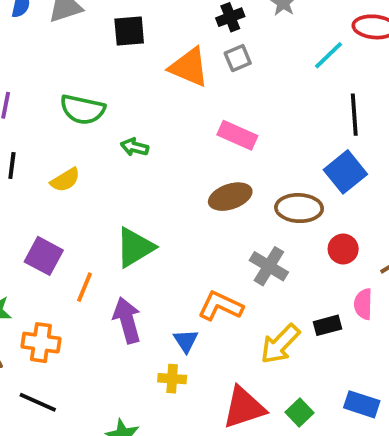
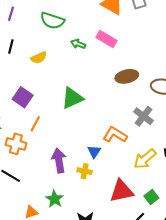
pink rectangle: (237, 135) -> (106, 39), moved
orange line: (84, 287) -> (35, 124), moved
purple arrow: (127, 320) -> (59, 161), moved

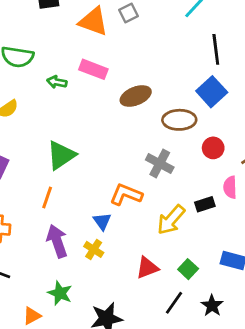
brown ellipse: (127, 76) -> (136, 96), moved
orange line: (35, 124) -> (47, 197), moved
yellow cross: (85, 171) -> (94, 249), turned 32
red triangle: (122, 191) -> (147, 268), size x0.7

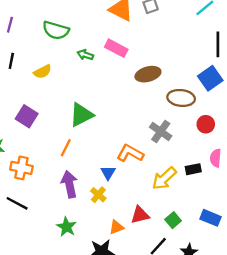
orange triangle: (32, 316) -> (116, 227), moved

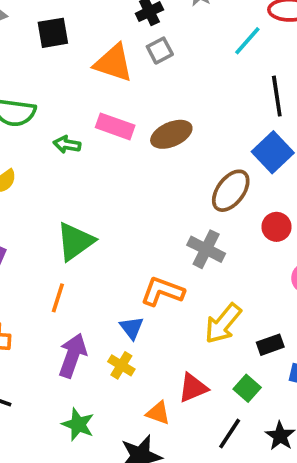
brown ellipse: (148, 74) -> (171, 134), moved
brown ellipse: (181, 98) -> (231, 191), turned -50
black rectangle: (193, 169) -> (270, 345), moved
purple arrow: (69, 184) -> (73, 355), turned 40
orange triangle: (116, 227) -> (158, 413), turned 49

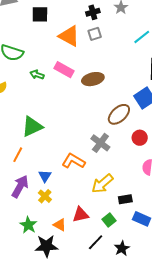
blue triangle: (132, 328) -> (45, 176), moved
green star: (78, 424) -> (28, 225), moved

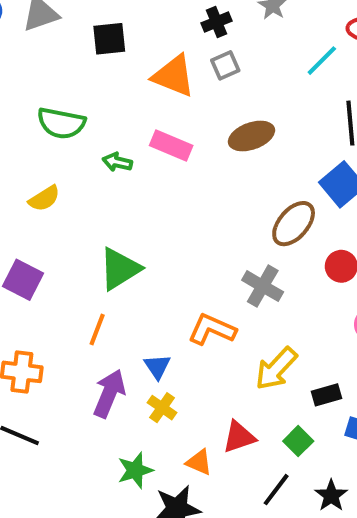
brown ellipse: (93, 79) -> (251, 136), moved
green star: (28, 225) -> (135, 470), turned 30

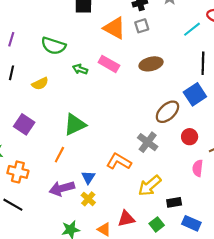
purple arrow: (109, 393) -> (62, 188), turned -135

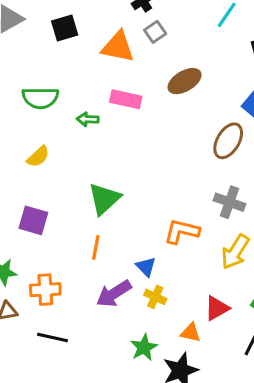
gray cross: (148, 142) -> (229, 202), moved

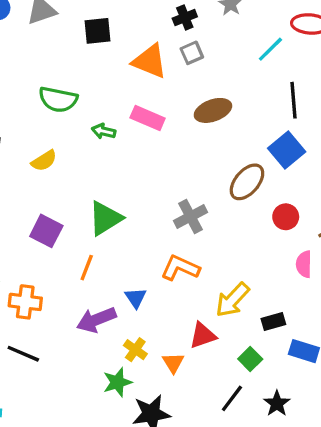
gray cross: (229, 202) -> (191, 216), moved, turned 32
purple square: (33, 220) -> (46, 231), moved
yellow cross: (155, 297) -> (135, 350), moved
red triangle: (217, 308) -> (203, 335), moved
orange triangle: (191, 333) -> (173, 363), moved, turned 35

